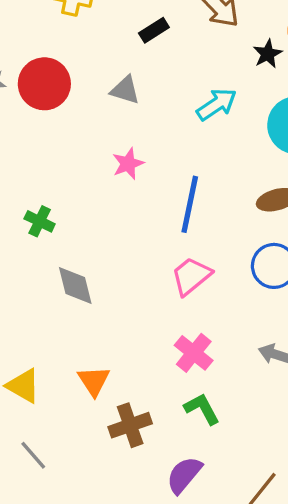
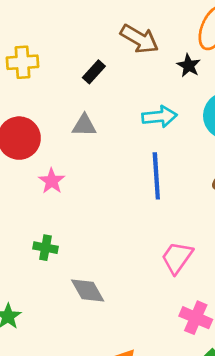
cyan arrow: (217, 104) -> (159, 117), turned 44
pink star: (128, 164) -> (52, 181), moved
blue line: (190, 204) -> (156, 176), moved

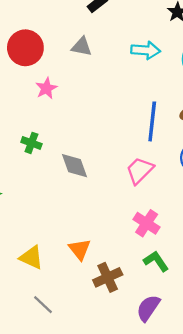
blue line: (156, 176) -> (152, 121), moved
gray diamond: (88, 290) -> (74, 166), moved

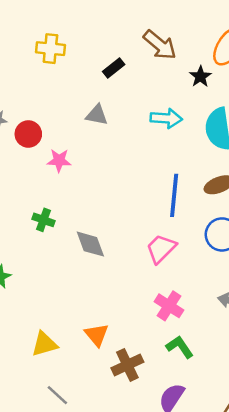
red circle: (25, 48) -> (28, 134), moved, size x0.7
pink star: (46, 88) -> (59, 160), turned 30
yellow triangle: (31, 257) -> (44, 344), turned -40

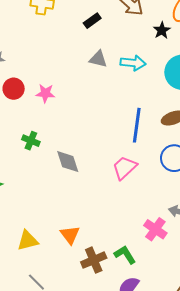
gray triangle: (97, 115) -> (98, 59), moved
red circle: (28, 134) -> (14, 89), moved
pink cross: (169, 306) -> (155, 229), moved
green L-shape: (180, 347) -> (125, 255), moved

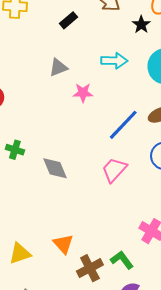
gray triangle: (98, 59) -> (58, 67), moved, turned -30
pink star: (45, 93) -> (83, 93), moved
blue line: (137, 125) -> (123, 125), turned 40

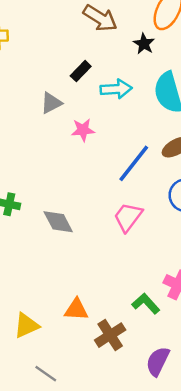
black rectangle: (68, 20) -> (81, 71), moved
orange triangle: (63, 244) -> (76, 310), turned -40
green L-shape: (122, 260) -> (146, 304), moved

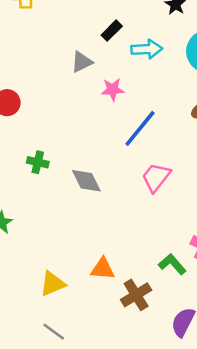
blue line: (134, 163) -> (140, 128), moved
gray line: (46, 374) -> (54, 332), moved

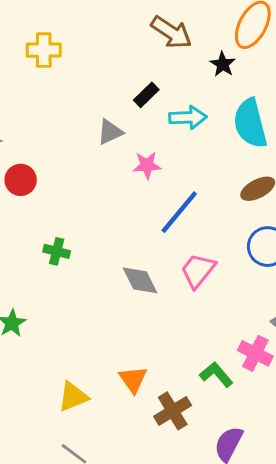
gray diamond: (86, 181) -> (140, 280), moved
orange triangle: (103, 269) -> (133, 379), turned 50

